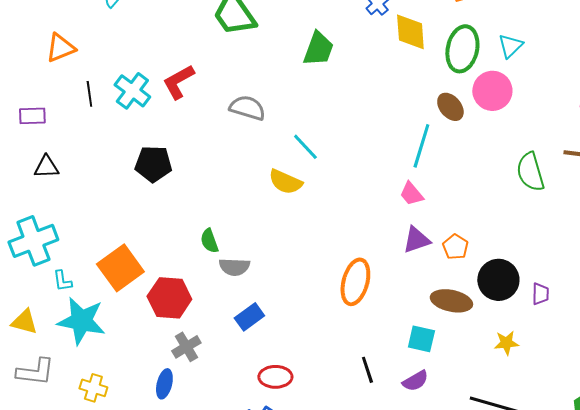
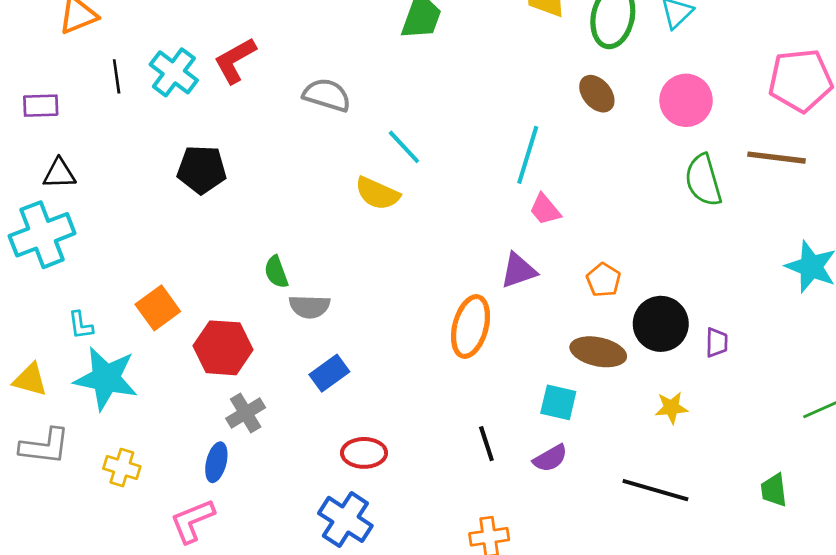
pink circle: (492, 91) -> (686, 100), moved
cyan line: (421, 146) -> (528, 155), moved
purple triangle: (416, 240) -> (518, 271), moved
cyan cross: (33, 241) -> (42, 235), moved
orange square: (120, 268) -> (158, 308), size x0.7

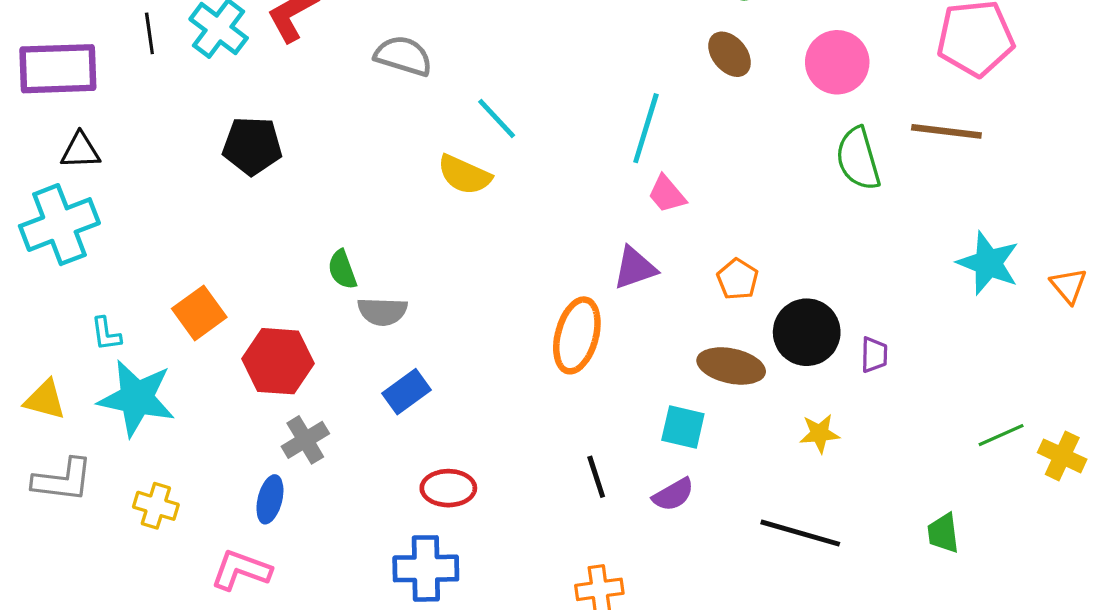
purple rectangle: (41, 106) -> (58, 69), size x1.8
blue cross: (345, 519) -> (426, 568), turned -34
pink L-shape: (192, 521) -> (241, 570), turned 42

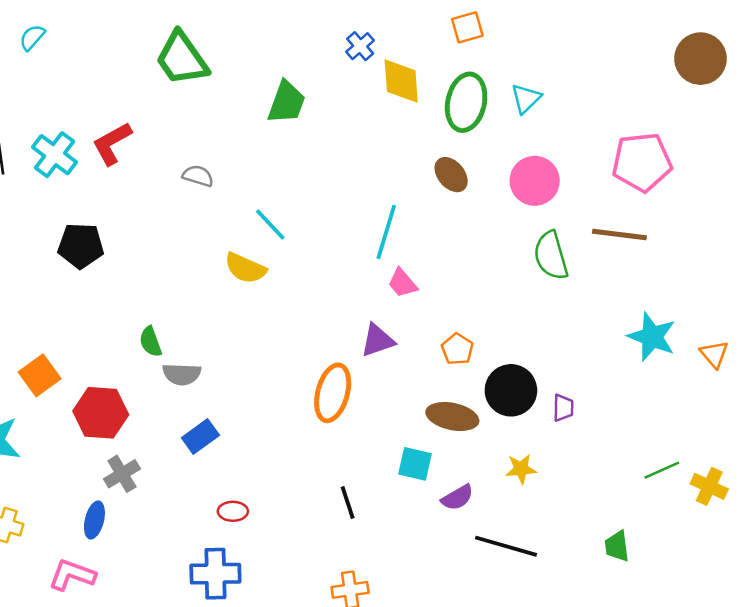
gray semicircle: (403, 56) -> (198, 176), size x0.7
red ellipse: (448, 488) -> (233, 511), size x0.7
purple semicircle: (673, 495) -> (457, 498), moved

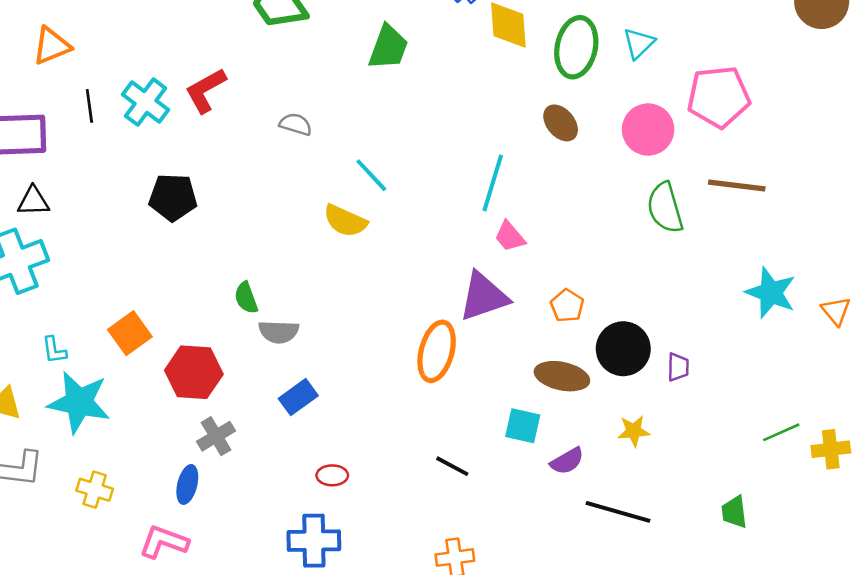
pink pentagon: (642, 162) -> (719, 97), moved
purple triangle: (378, 340) -> (484, 297), size x1.4
yellow cross: (709, 486) -> (831, 449), turned -32
black line: (348, 503) -> (452, 466), turned -44

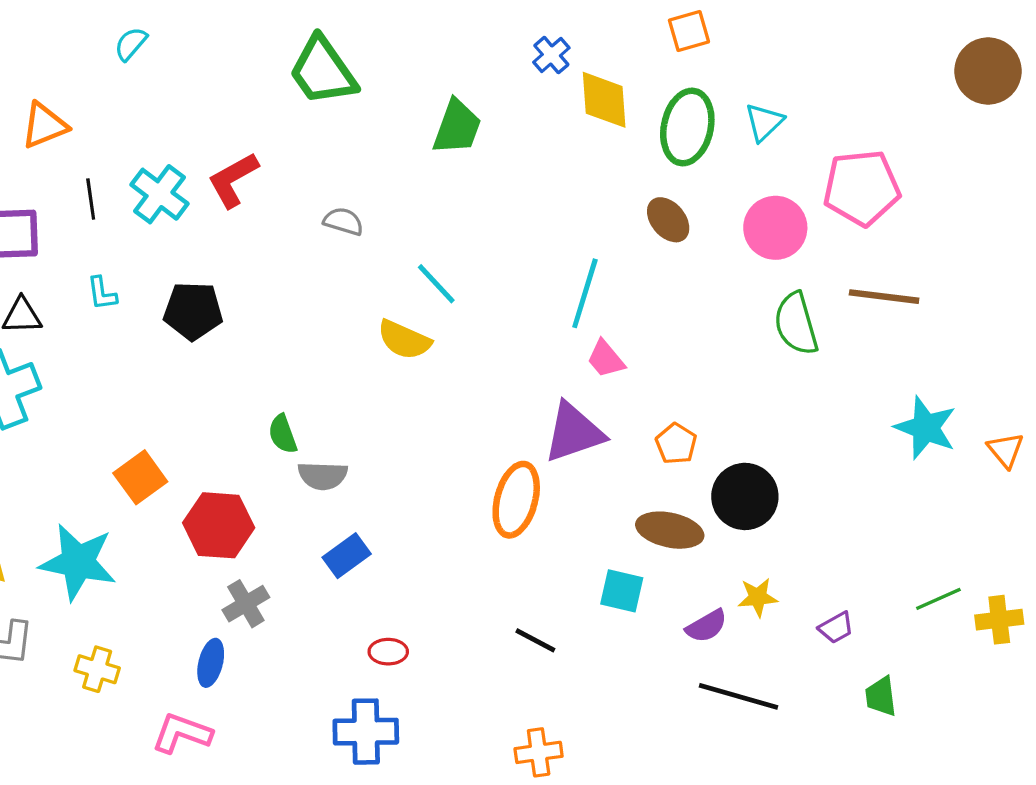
cyan L-shape: (54, 350) -> (102, 293), moved
purple trapezoid: (678, 367) -> (836, 628), moved, turned 60
purple semicircle: (567, 461) -> (707, 626), moved

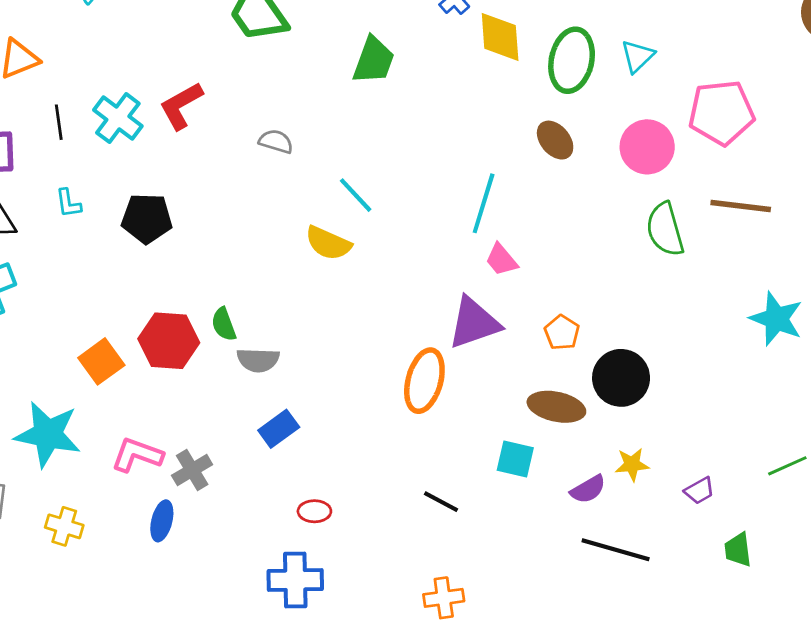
red hexagon: (219, 525) -> (169, 341), moved
pink L-shape: (182, 733) -> (137, 455), moved

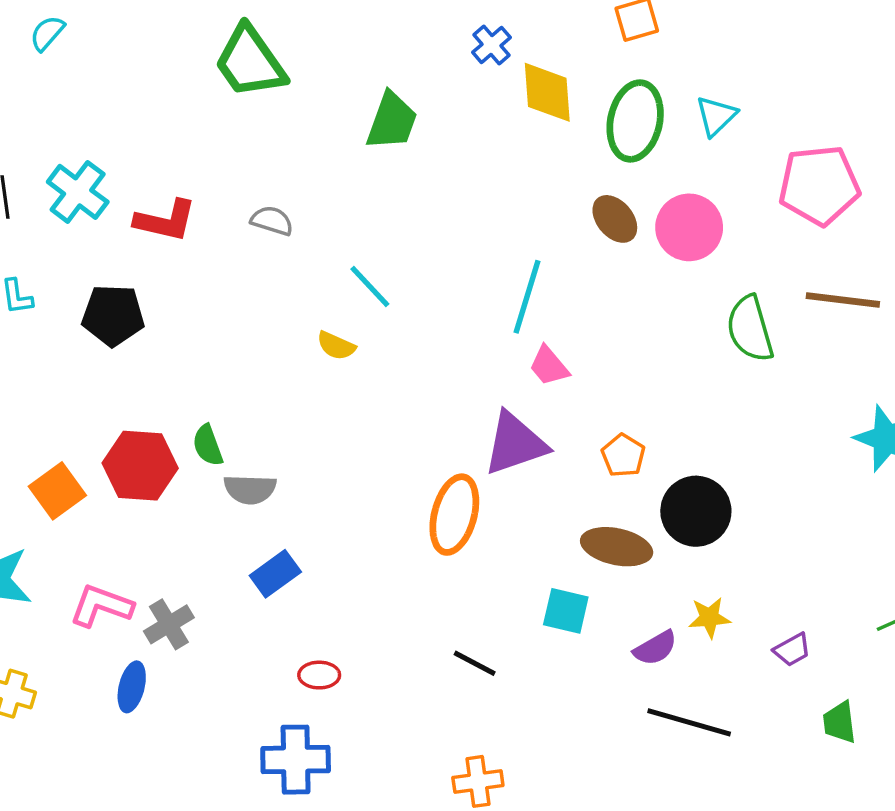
red L-shape: (181, 106) -> (165, 221), moved, turned -138
pink circle: (647, 147) -> (689, 227), moved
yellow semicircle: (328, 243) -> (336, 346), size x0.7

